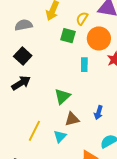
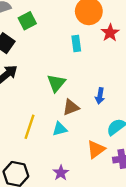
green square: (68, 36) -> (27, 21), moved, turned -35
cyan triangle: (60, 136) -> (60, 129), turned 40

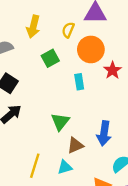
green square: (27, 21) -> (50, 58), moved
blue arrow: (100, 96) -> (104, 133), size x1.5

